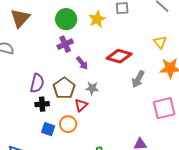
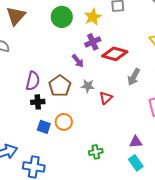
purple cross: (65, 44) -> (93, 42), moved
red triangle: (81, 105) -> (106, 98), moved

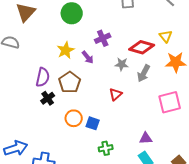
yellow star: (93, 17) -> (66, 50), moved
red diamond: (115, 54) -> (142, 47), moved
gray star: (88, 86) -> (122, 64), moved
black cross: (38, 102) -> (48, 98), turned -32
blue square: (44, 127) -> (93, 123), moved

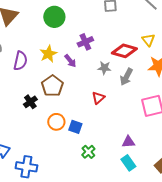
purple semicircle: (43, 77) -> (20, 61), moved
green cross: (106, 148) -> (88, 152), turned -32

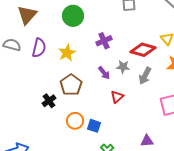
purple semicircle: (20, 61) -> (39, 48), moved
purple arrow: (70, 61) -> (104, 73), moved

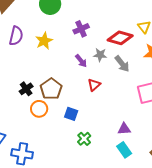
gray arrow: (145, 76) -> (122, 64), turned -66
brown pentagon: (71, 85) -> (51, 89), moved
orange circle: (75, 121) -> (39, 109), moved

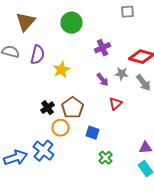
yellow star: (44, 41) -> (62, 70), moved
blue cross: (22, 154) -> (44, 151), moved, turned 30

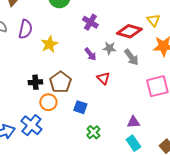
purple cross: (102, 48) -> (90, 22), turned -35
red triangle: (116, 104) -> (103, 78), turned -32
black cross: (48, 108) -> (35, 82), turned 32

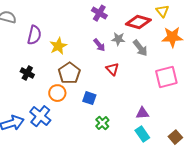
purple semicircle: (25, 29) -> (34, 35), moved
yellow star: (49, 44) -> (58, 46), moved
black cross: (35, 82) -> (27, 73), moved, turned 32

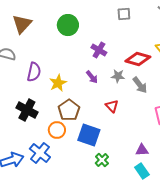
purple arrow: (99, 45) -> (92, 77), moved
black cross: (27, 73) -> (27, 110), size x1.5
blue square: (89, 98) -> (89, 135), size x1.6

